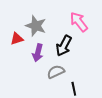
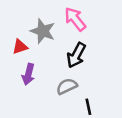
pink arrow: (79, 22) -> (75, 19), moved
purple arrow: (38, 53) -> (28, 74), moved

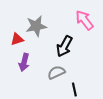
pink arrow: (75, 19) -> (84, 20), moved
gray star: (43, 31) -> (36, 26), turned -30

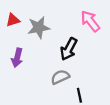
red triangle: (17, 39) -> (13, 20), moved
purple arrow: (24, 62) -> (17, 58), moved

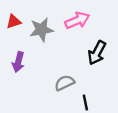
pink arrow: (90, 21) -> (77, 20), moved, turned 105
black arrow: (69, 49) -> (97, 53), moved

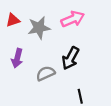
black arrow: (97, 53) -> (70, 58), moved
gray semicircle: (65, 83) -> (45, 73), moved

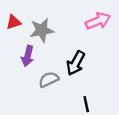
pink arrow: (73, 19) -> (98, 21), moved
purple arrow: (17, 58) -> (28, 56), moved

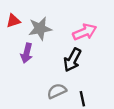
pink arrow: (98, 21) -> (85, 32), moved
gray semicircle: (49, 79) -> (57, 91), moved

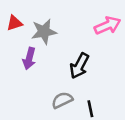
pink arrow: (85, 32) -> (108, 25), moved

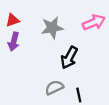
gray star: (44, 32) -> (52, 28), moved
purple arrow: (29, 58) -> (14, 42), moved

